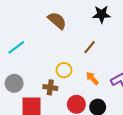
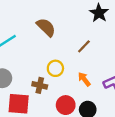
black star: (101, 14) -> (99, 13), turned 30
brown semicircle: (57, 21) -> (46, 27), moved

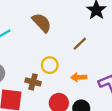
orange arrow: (84, 79) -> (79, 77), turned -56

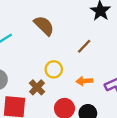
brown cross: (33, 82) -> (37, 87), turned 32

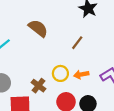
yellow circle: (54, 69) -> (60, 73), moved

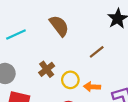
brown cross: (39, 86) -> (47, 69), moved

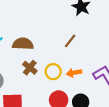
brown semicircle: (59, 26) -> (23, 44), moved, turned -36

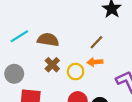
orange arrow: (74, 73) -> (95, 62), moved

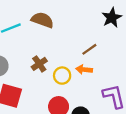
brown semicircle: (48, 40) -> (42, 20), moved

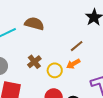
orange arrow: (84, 70) -> (73, 64), turned -32

